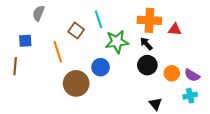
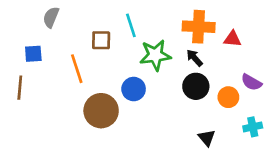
brown square: (76, 31) -> (101, 40), turned -35
purple semicircle: (192, 75) -> (251, 82), moved

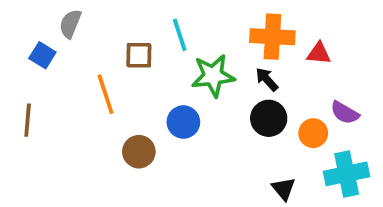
blue square: (33, 54) -> (42, 55), moved, turned 36
brown circle: (101, 111) -> (139, 152), size x0.7
cyan cross: (253, 127) -> (347, 174), size x1.6

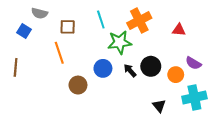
gray semicircle: (70, 24) -> (40, 13), turned -98
orange cross: (272, 37) -> (139, 21), moved, turned -30
brown square: (139, 55) -> (68, 27), moved
black arrow: (267, 79) -> (130, 70), moved

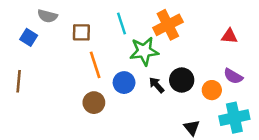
red triangle: (179, 30) -> (229, 36), moved
orange line: (59, 53) -> (95, 65), moved

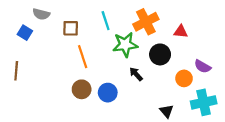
red triangle: (229, 36) -> (181, 32), moved
black circle: (182, 80) -> (160, 54), moved
blue circle: (124, 83) -> (108, 93), moved

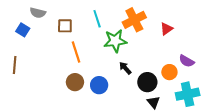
red triangle: (181, 32) -> (166, 29), turned -40
black circle: (160, 54) -> (147, 82), moved

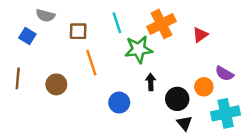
black arrow: (125, 68) -> (151, 82), turned 40
brown circle: (75, 82) -> (56, 84), moved

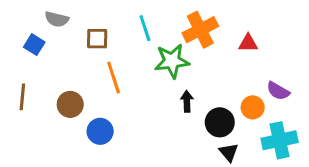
red triangle: (200, 35) -> (248, 43), turned 35
blue circle: (119, 103) -> (100, 131), moved

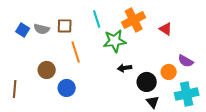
gray semicircle: (57, 19) -> (42, 29), moved
red triangle: (248, 43) -> (166, 29), turned 32
brown line: (22, 97) -> (15, 89), moved
black arrow: (187, 101) -> (125, 68), turned -96

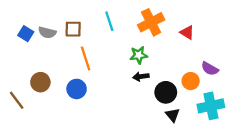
green star: (115, 41) -> (139, 55), moved, size x0.7
brown circle: (47, 70) -> (40, 82), moved
blue circle: (67, 88) -> (77, 89), moved
brown line: (15, 89) -> (17, 100), turned -42

